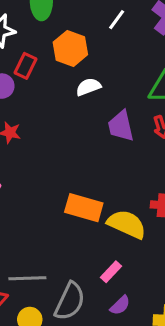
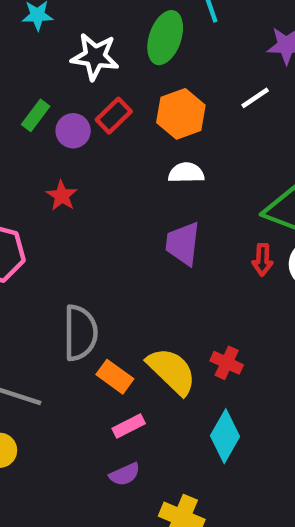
purple trapezoid: (121, 126) -> (183, 244), moved
orange rectangle: (84, 208) -> (115, 377), moved, size x0.7
gray semicircle: (70, 301) -> (80, 333), moved, turned -45

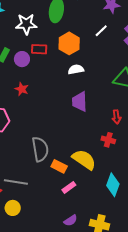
red rectangle: (114, 116) -> (39, 49), turned 56
red arrow: (262, 260) -> (116, 117), moved
red cross: (227, 363) -> (108, 140), moved
purple semicircle: (125, 474) -> (71, 220), moved

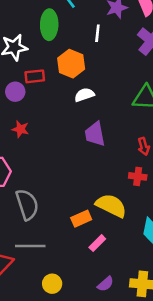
white line: (101, 31) -> (97, 33), moved, turned -32
gray semicircle: (40, 149) -> (27, 204), moved
orange rectangle: (59, 166) -> (81, 219), turned -42
yellow circle: (13, 208) -> (52, 284), moved

